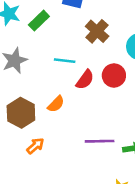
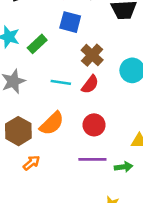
red circle: (114, 76) -> (94, 125), moved
red semicircle: (85, 80) -> (90, 84), moved
orange semicircle: (56, 104) -> (52, 123), size x1.5

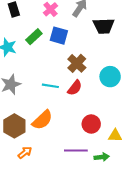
green rectangle: (37, 44) -> (34, 37), moved
red circle: (94, 125) -> (91, 124), moved

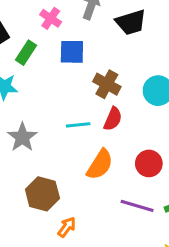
green rectangle: (34, 37) -> (26, 53), moved
orange semicircle: (42, 120) -> (100, 165), moved
purple line: (76, 150) -> (137, 206), turned 30

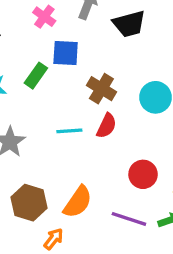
green rectangle: (26, 53) -> (36, 76), moved
orange semicircle: (100, 165) -> (78, 202), moved

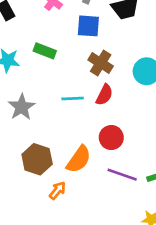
blue square: (66, 53) -> (88, 26), moved
green rectangle: (36, 76) -> (45, 51), turned 75
red circle: (143, 174) -> (111, 138), moved

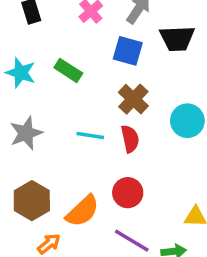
red semicircle: (104, 95) -> (130, 139), turned -50

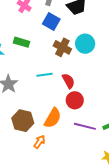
blue square: (128, 51) -> (51, 22), turned 30
cyan circle: (187, 121) -> (85, 44), moved
red semicircle: (130, 139) -> (68, 81), moved

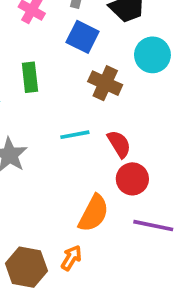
green rectangle: (21, 42) -> (30, 77), turned 70
cyan circle: (85, 44) -> (152, 55), moved
brown hexagon: (23, 121) -> (26, 267), moved

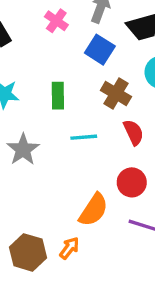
green rectangle: (30, 77) -> (58, 96), moved
red semicircle: (119, 144) -> (133, 132), moved

